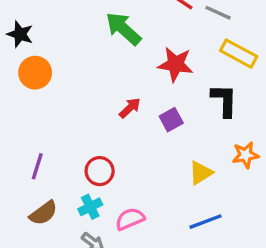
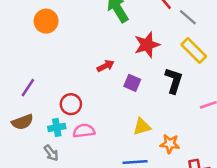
red star: (175, 64) -> (147, 45), turned 30
purple square: (171, 120) -> (132, 83), turned 35
orange star: (245, 155) -> (170, 144), moved
pink semicircle: (130, 219) -> (84, 131), moved

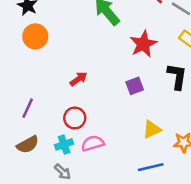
red arrow: (106, 66) -> (78, 79), moved
purple square: (132, 83) -> (135, 86), turned -35

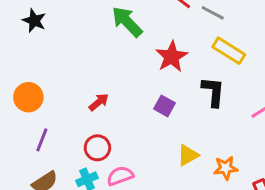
orange circle: (35, 36) -> (28, 97), moved
purple square: (135, 86) -> (165, 106), turned -36

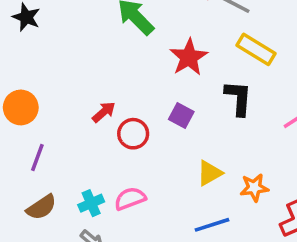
red circle: (97, 148) -> (133, 134), moved

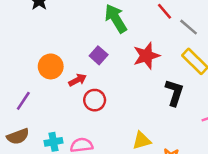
orange circle: (21, 107) -> (51, 66), moved
purple square: (181, 116) -> (99, 55), moved

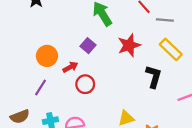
gray line: (189, 27) -> (165, 20), turned -35
purple line: (23, 101) -> (40, 87), moved

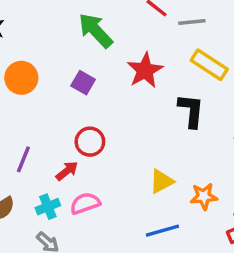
orange circle: (47, 56) -> (21, 78), moved
red arrow: (70, 67) -> (67, 171), moved

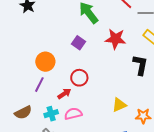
red star: (145, 70) -> (115, 39), turned 30
orange circle: (21, 78) -> (45, 62), moved

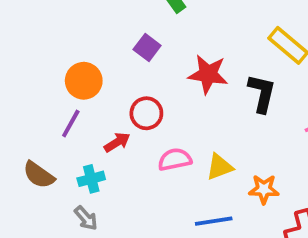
red star: (115, 39) -> (208, 74), moved
brown semicircle: (23, 113) -> (39, 175), turned 60
pink semicircle: (73, 114) -> (175, 159), moved

